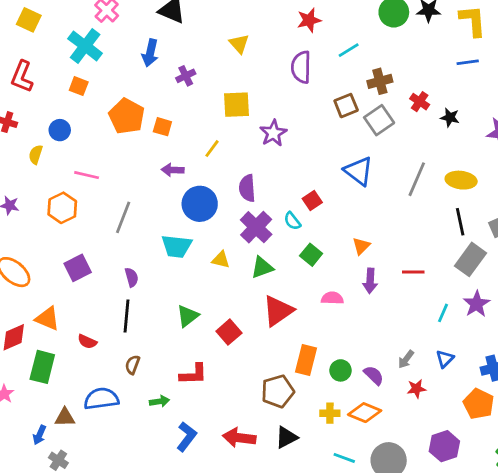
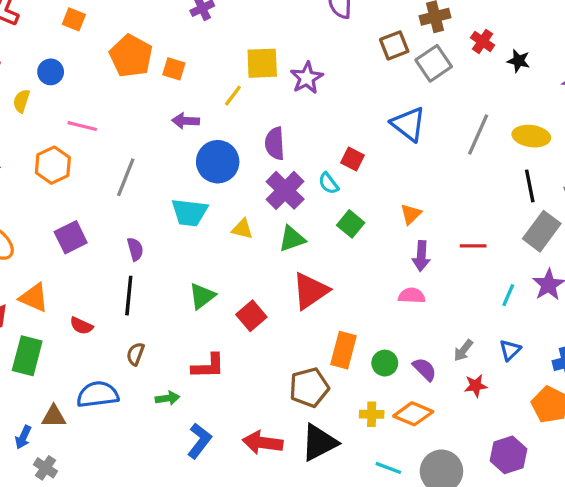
yellow square: (236, 105) -> (262, 63), moved
red square: (312, 201) -> (353, 159), turned -30
pink semicircle: (332, 298) -> (412, 296), moved
black triangle: (286, 437) -> (319, 443), size x1.4

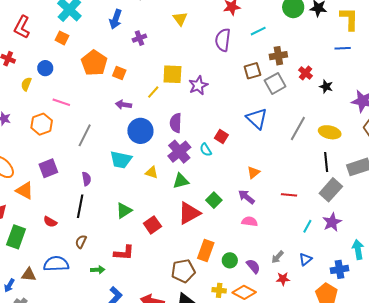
green square: (351, 224) -> (214, 200), moved
purple arrow: (421, 256) -> (246, 197), moved, turned 120
orange triangle: (34, 298) -> (25, 191), moved

